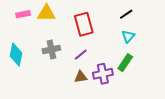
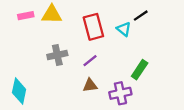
cyan triangle: (128, 36) -> (124, 29), moved, turned -32
cyan diamond: (16, 55) -> (19, 91), moved
purple cross: (103, 74) -> (120, 93), moved

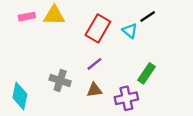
red rectangle: (93, 27) -> (98, 28), turned 45
gray cross: (57, 55) -> (60, 80), moved, turned 30

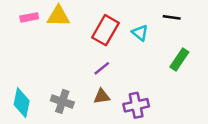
black line: (148, 17) -> (172, 17), moved, turned 42
green rectangle: (147, 73) -> (179, 59), moved
gray cross: (60, 80) -> (62, 101), moved

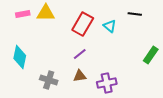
green rectangle: (179, 59) -> (151, 55), moved
cyan diamond: (22, 103) -> (20, 57), moved

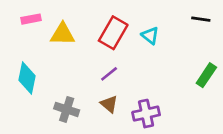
yellow triangle: (46, 13) -> (63, 34), moved
black line: (135, 14) -> (201, 19), moved
brown triangle: (80, 76) -> (109, 104), turned 48

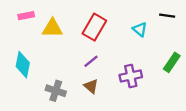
cyan triangle: (150, 36) -> (140, 29), moved
purple cross: (146, 114) -> (131, 76), moved

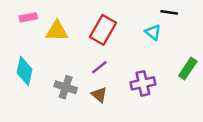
black line: (167, 16) -> (169, 12), moved
gray cross: (56, 91) -> (66, 87), moved

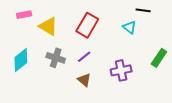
yellow triangle: (57, 31) -> (48, 26), turned 30
cyan diamond: (24, 71) -> (21, 60), turned 40
gray cross: (66, 87) -> (56, 58), moved

